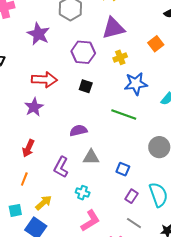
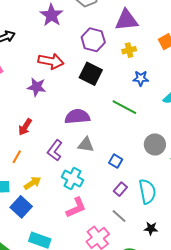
blue star: (136, 84) -> (141, 78), size x0.7
black square: (86, 86) -> (91, 74), size x1.6
purple star: (34, 107) -> (37, 87), turned 30
purple semicircle: (78, 131) -> (77, 117), size x1.4
cyan cross: (83, 193) -> (72, 178), size x1.5

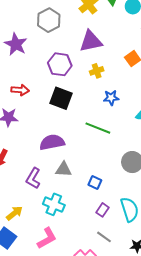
red arrow: (51, 61) -> (20, 90), size x0.7
pink L-shape: (76, 208) -> (47, 238), moved

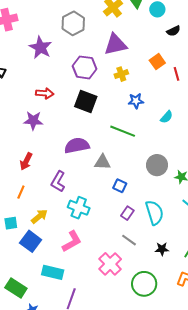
gray triangle: (64, 169) -> (102, 162), moved

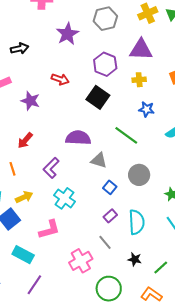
purple star: (33, 121) -> (30, 101), moved
gray circle: (157, 165) -> (139, 175), moved
orange line: (21, 192) -> (12, 169), turned -56

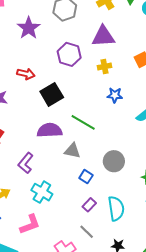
black square: (98, 97) -> (52, 94), moved, turned 30
green line: (126, 135) -> (83, 122), moved

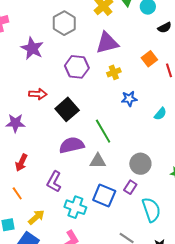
green line: (83, 122) -> (103, 131), turned 40
blue square: (86, 177) -> (104, 195), moved, size x1.6
purple rectangle: (89, 205) -> (130, 187), moved

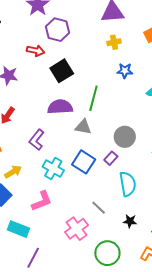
purple hexagon: (77, 67) -> (58, 30), moved
green line: (103, 131) -> (93, 98), turned 35

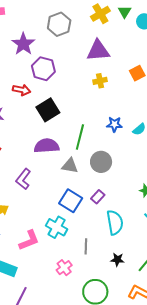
blue star: (125, 71) -> (114, 124), moved
gray circle: (125, 137) -> (101, 162), moved
cyan cross: (53, 169) -> (57, 227), moved
gray line: (99, 208) -> (86, 246), turned 49
pink cross: (77, 229) -> (64, 268), size x0.7

